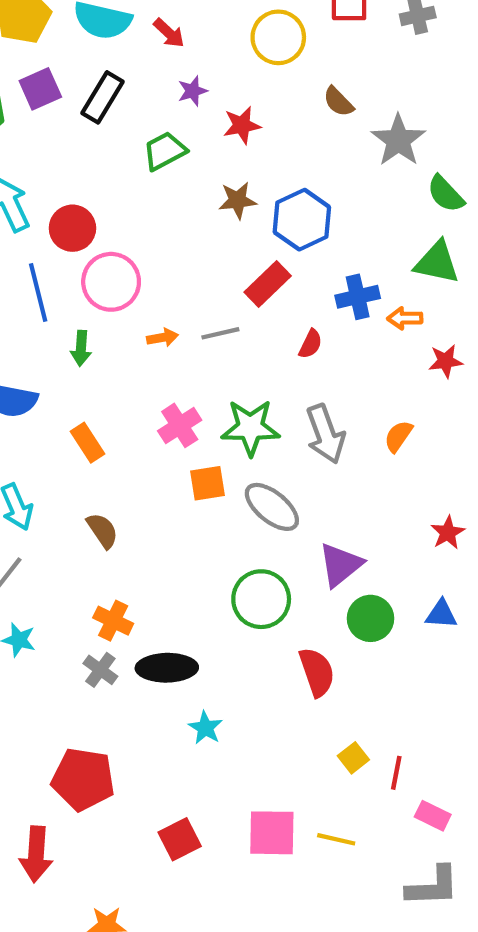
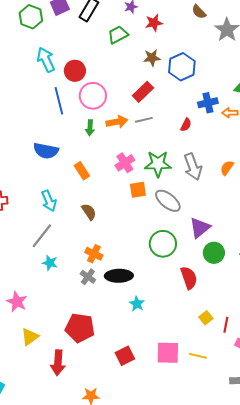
red rectangle: (268, 284) -> (143, 92), moved
orange arrow: (163, 338) -> (117, 122), size x1.5
green arrow: (81, 348) -> (90, 128), moved

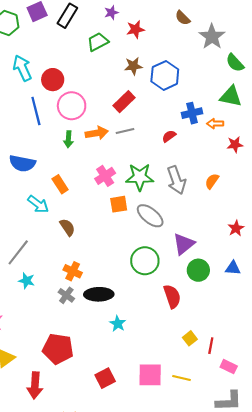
red semicircle: (186, 125) -> (169, 136), turned -152
cyan arrow: (49, 201) -> (38, 204), moved, turned -30

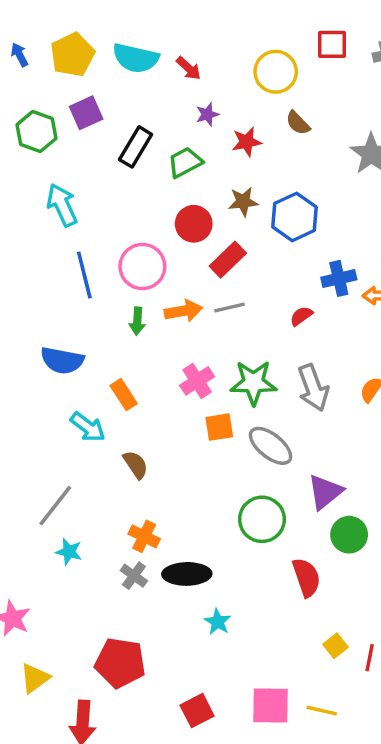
black rectangle: (67, 16) -> (136, 147), moved
brown semicircle: (183, 18) -> (298, 123), moved
red circle: (53, 80) -> (194, 224), moved

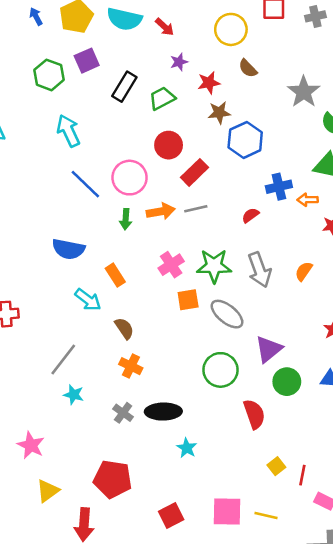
brown star: (243, 202) -> (219, 113), moved
blue line: (84, 275) -> (85, 184), turned -32
orange cross: (144, 536) -> (131, 366), moved

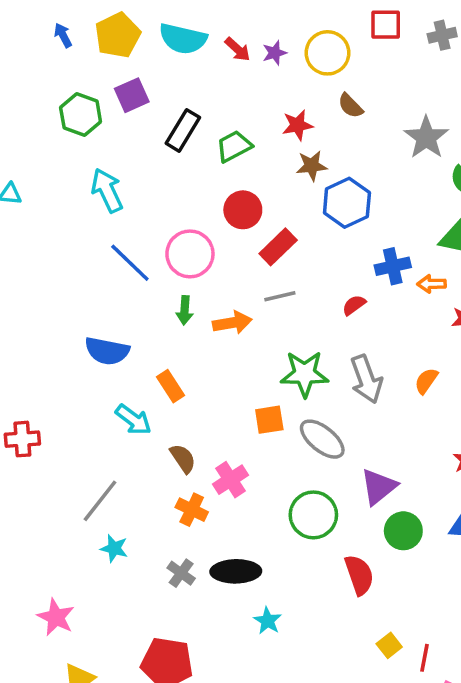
purple star: (179, 62) -> (275, 53), moved
orange arrow: (161, 211) -> (232, 323), moved
pink cross: (171, 265) -> (230, 480), moved

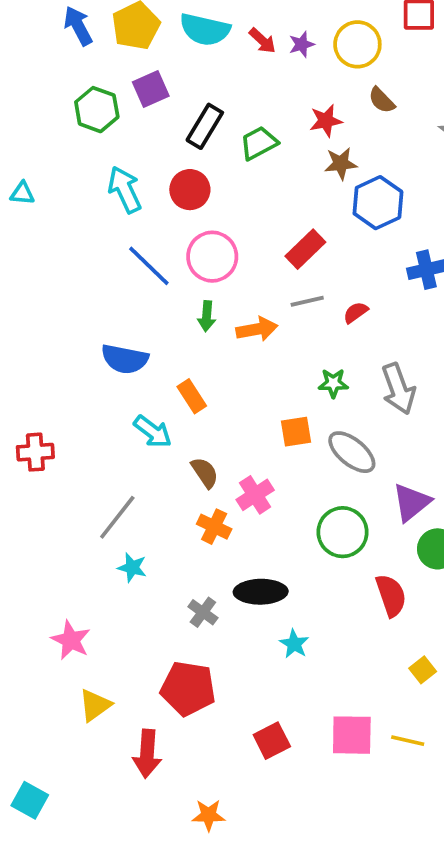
blue arrow: (63, 35) -> (78, 26), size x1.5
red circle: (243, 210) -> (190, 190), moved
red semicircle: (354, 305) -> (356, 312), moved
green star: (305, 374) -> (333, 383), size x0.6
gray cross: (181, 573) -> (203, 612), moved

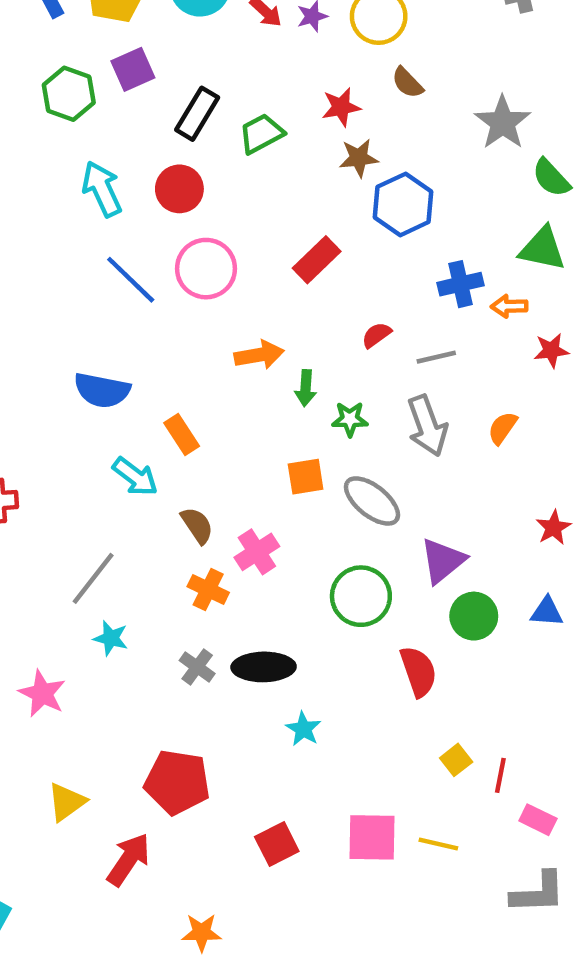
gray line: (307, 301) -> (436, 357), moved
green arrow: (207, 316) -> (306, 388), moved
gray cross: (203, 612) -> (197, 667), moved
pink star: (71, 640) -> (42, 694), moved
red arrow: (147, 754) -> (129, 860), turned -150

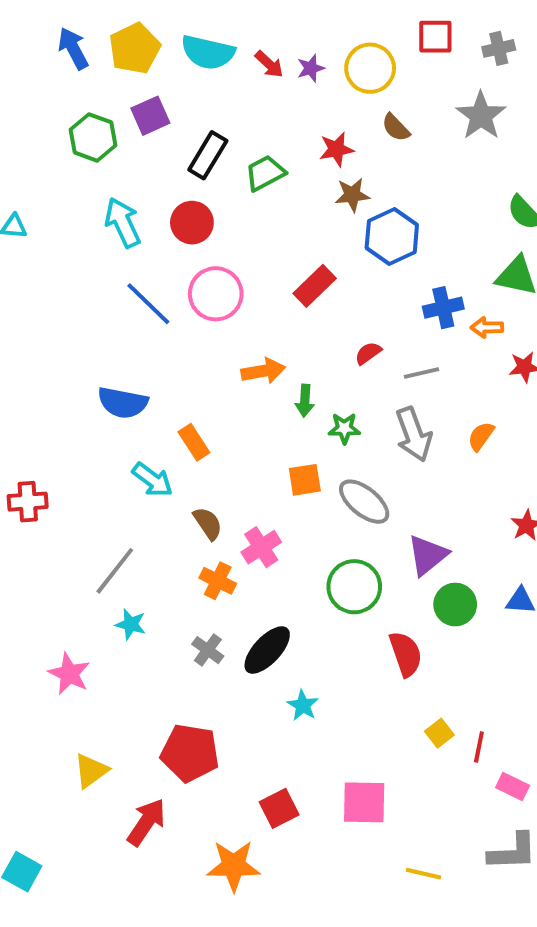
gray star: (503, 123) -> (481, 116), moved
black ellipse: (264, 667) -> (267, 650), turned -46
yellow line: (438, 844) -> (424, 874), moved
orange star: (202, 933) -> (234, 866), moved, size x1.5

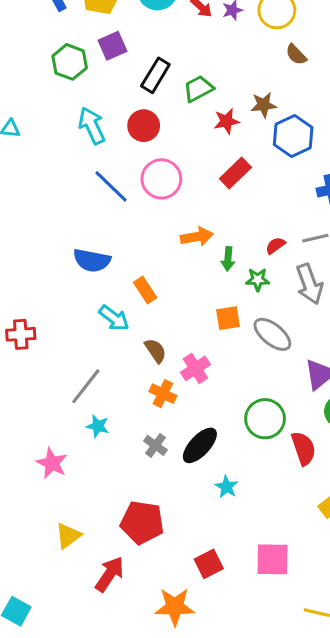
red star: (336, 149) -> (227, 121), moved
red semicircle: (368, 353) -> (275, 246), moved
green circle: (354, 587) -> (265, 419), moved

